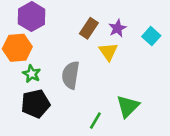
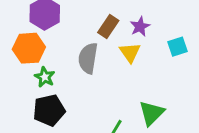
cyan square: (151, 36) -> (177, 47), moved, turned 30
gray semicircle: (71, 75) -> (88, 58), moved

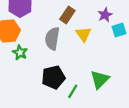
purple star: (140, 26) -> (105, 15), moved
black pentagon: (49, 110) -> (53, 77), moved

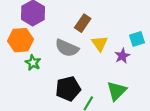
purple star: (105, 15) -> (122, 56), moved
gray semicircle: (52, 39) -> (67, 48), turned -75

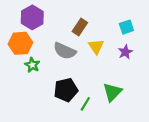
cyan square: (137, 39) -> (126, 27), moved
purple star: (122, 56) -> (125, 52), moved

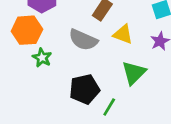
yellow triangle: (96, 47) -> (123, 34), turned -35
green triangle: (112, 92) -> (134, 73), moved

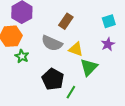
yellow triangle: (123, 34) -> (76, 49), moved
black pentagon: (85, 89) -> (53, 79), turned -30

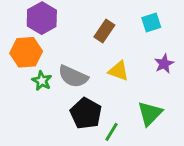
cyan square: (109, 21) -> (151, 22), moved
gray semicircle: (52, 43) -> (73, 76), moved
green triangle: (89, 67) -> (150, 113), moved

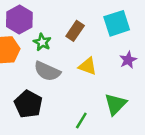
cyan square: (151, 22) -> (117, 23), size x1.5
green star: (42, 81) -> (42, 42), moved
black pentagon: (86, 113) -> (28, 104), moved

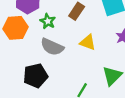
black pentagon: (28, 104) -> (35, 76), turned 30

